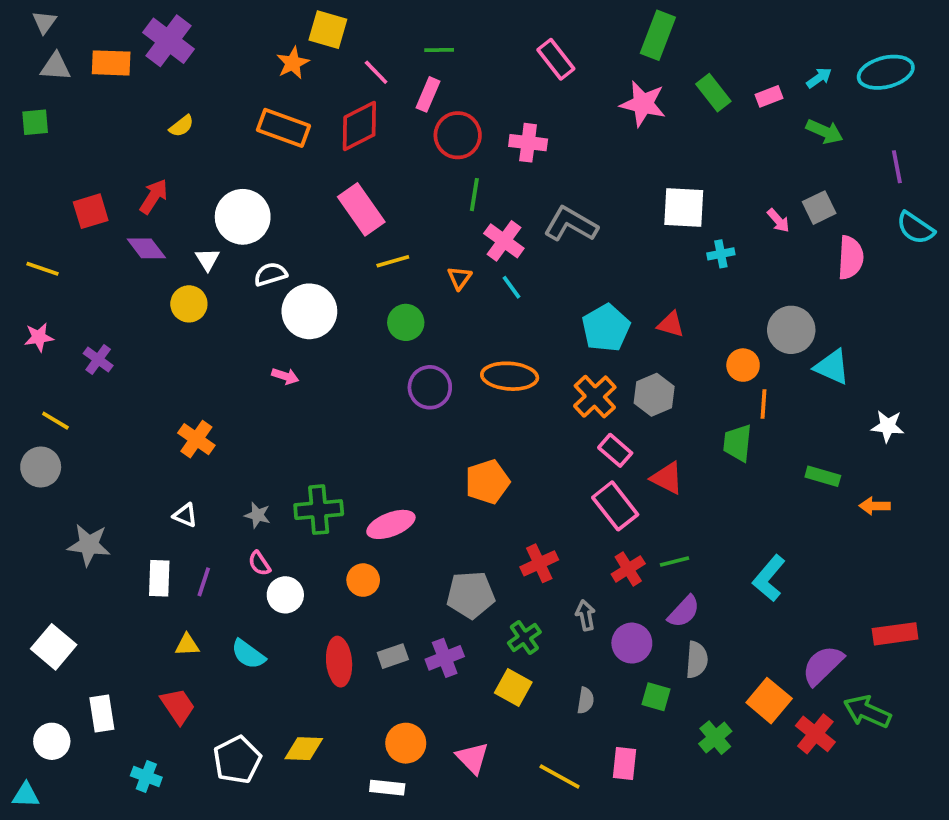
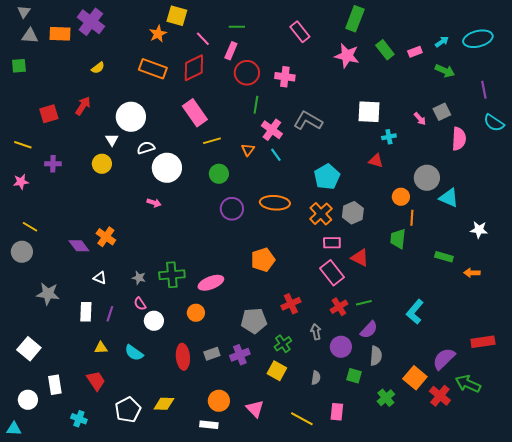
purple diamond: (146, 248) -> (79, 246), moved
red triangle: (671, 324) -> (376, 161), moved
purple cross: (98, 359) -> (53, 164), moved, turned -35
pink rectangle: (615, 450) -> (332, 243), turned -42

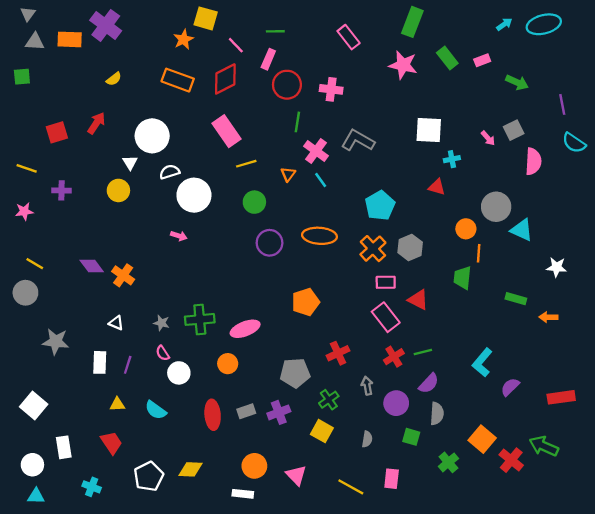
cyan ellipse: (478, 39) -> (544, 24), moved
cyan arrow: (442, 42) -> (504, 24), moved
purple diamond: (79, 246) -> (92, 266), moved
purple semicircle: (444, 359) -> (510, 387), moved, size x0.7
cyan triangle: (14, 429) -> (36, 496), moved

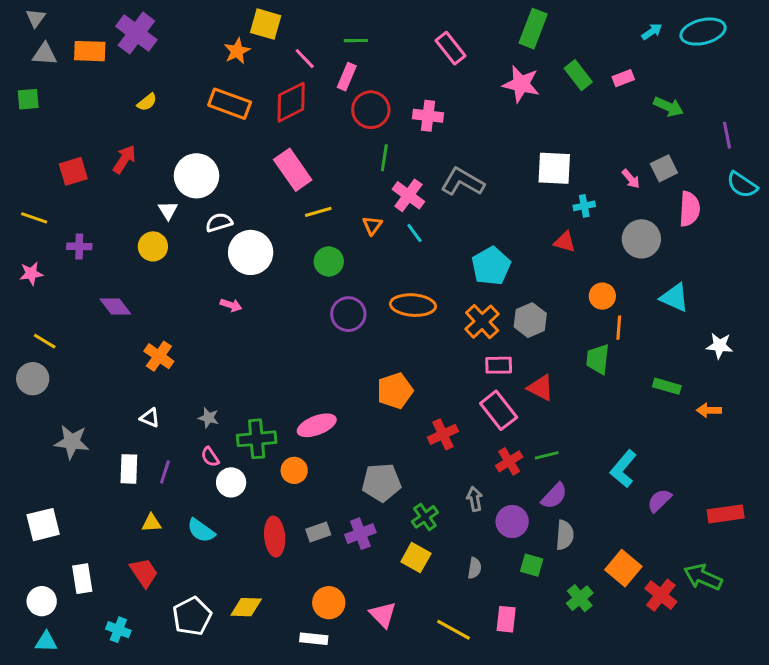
gray circle: (496, 207) -> (641, 239), moved
purple diamond: (92, 266) -> (115, 307), moved
green cross: (200, 319) -> (257, 439), moved
red cross: (338, 353) -> (443, 434), moved
white square: (34, 405) -> (43, 525), turned 36

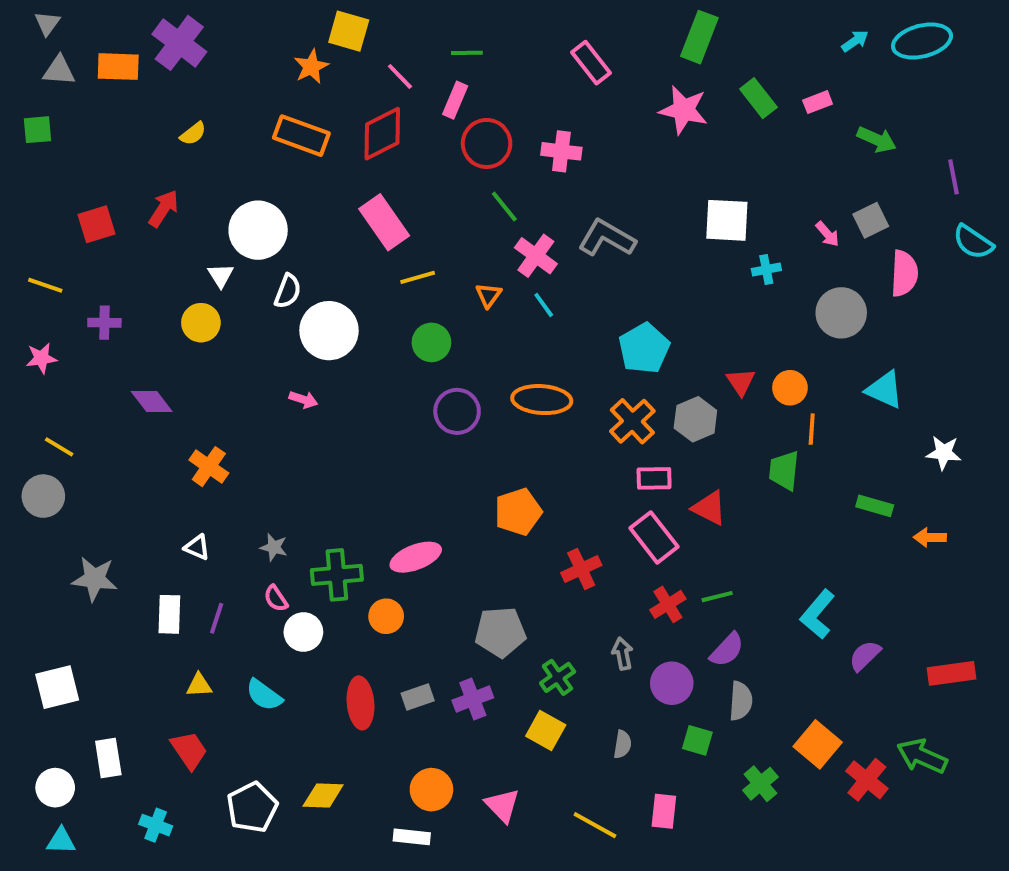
green line: (384, 158) -> (504, 206), turned -48
white semicircle: (219, 222) -> (288, 291), turned 128
red triangle: (565, 242) -> (741, 382), moved, turned 40

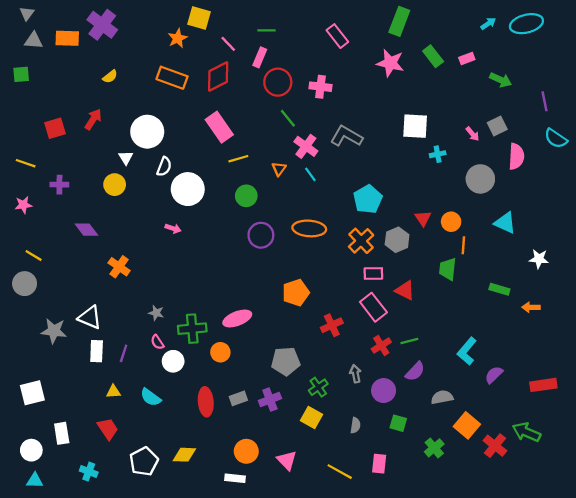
white triangle: (197, 547) -> (90, 317), moved, size x1.6
gray semicircle: (741, 701) -> (442, 397), moved, turned -105

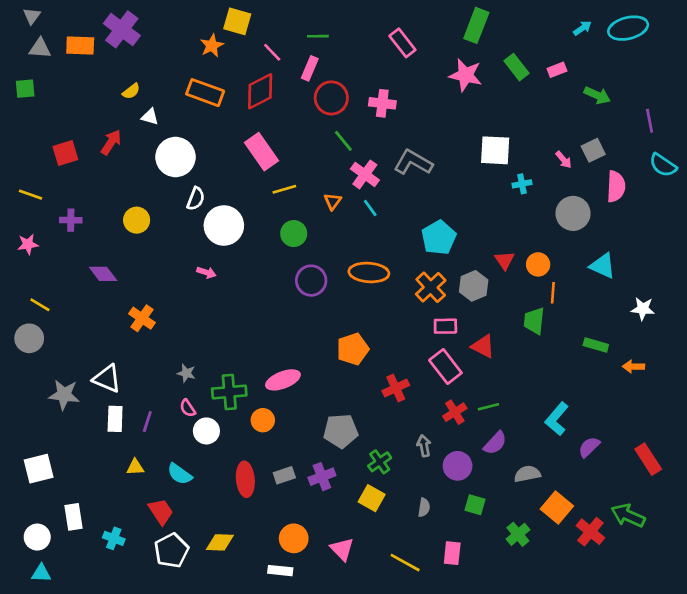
white triangle: (126, 158) -> (150, 117), moved, turned -42
red rectangle: (543, 385) -> (648, 459), turned 65
red trapezoid: (108, 429) -> (161, 512), moved
cyan cross: (89, 472) -> (114, 538), moved

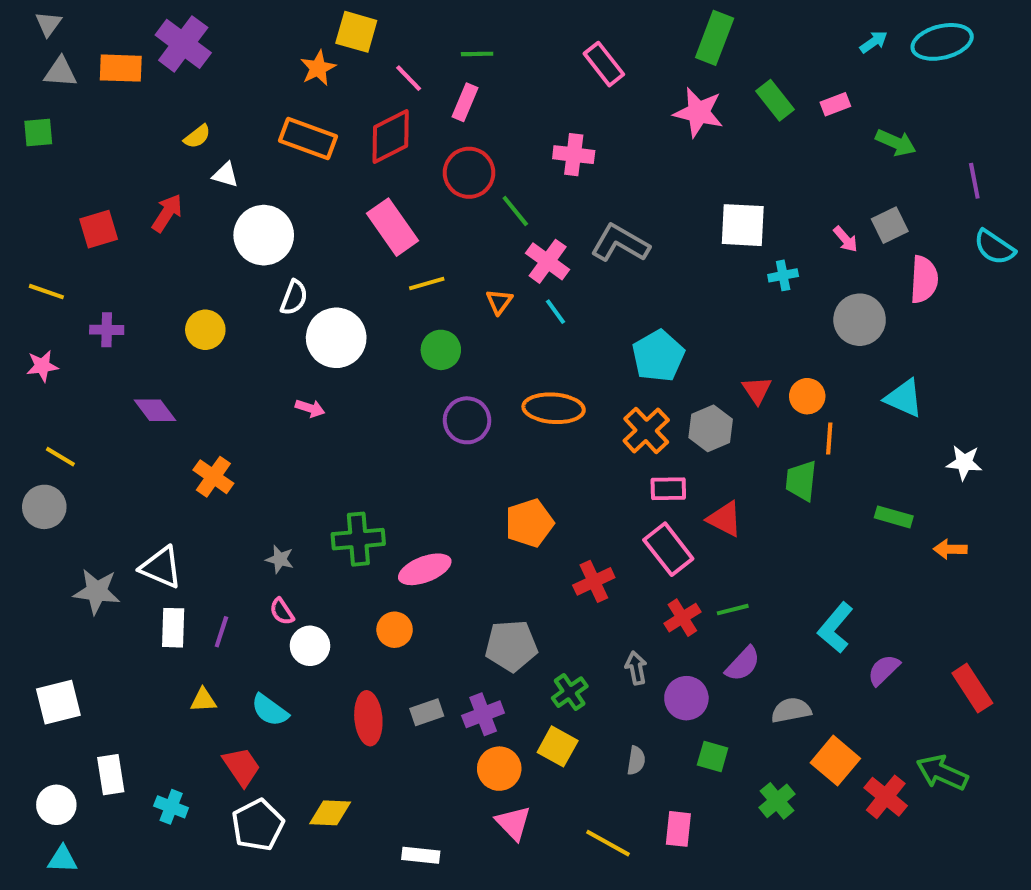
red circle: (331, 98) -> (469, 173), moved
green cross: (229, 392) -> (358, 539), moved
orange circle: (294, 538) -> (499, 769), moved

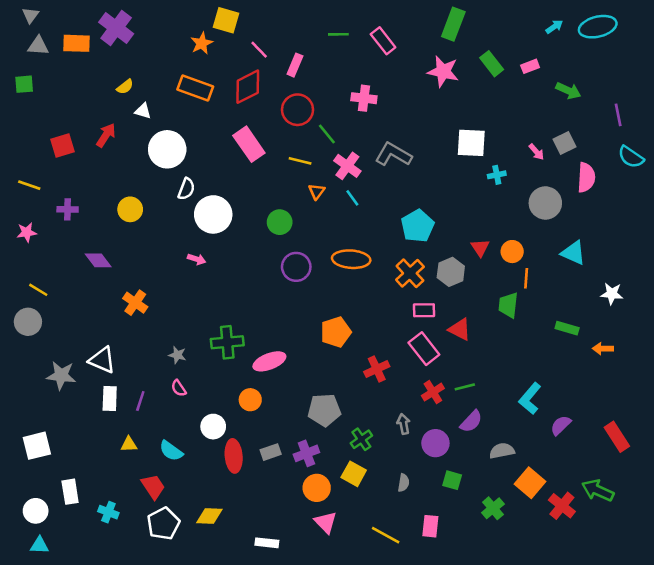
green line: (477, 54) -> (338, 34), moved
yellow line: (427, 283) -> (300, 161), moved, turned 30
white circle: (310, 646) -> (213, 427), moved

